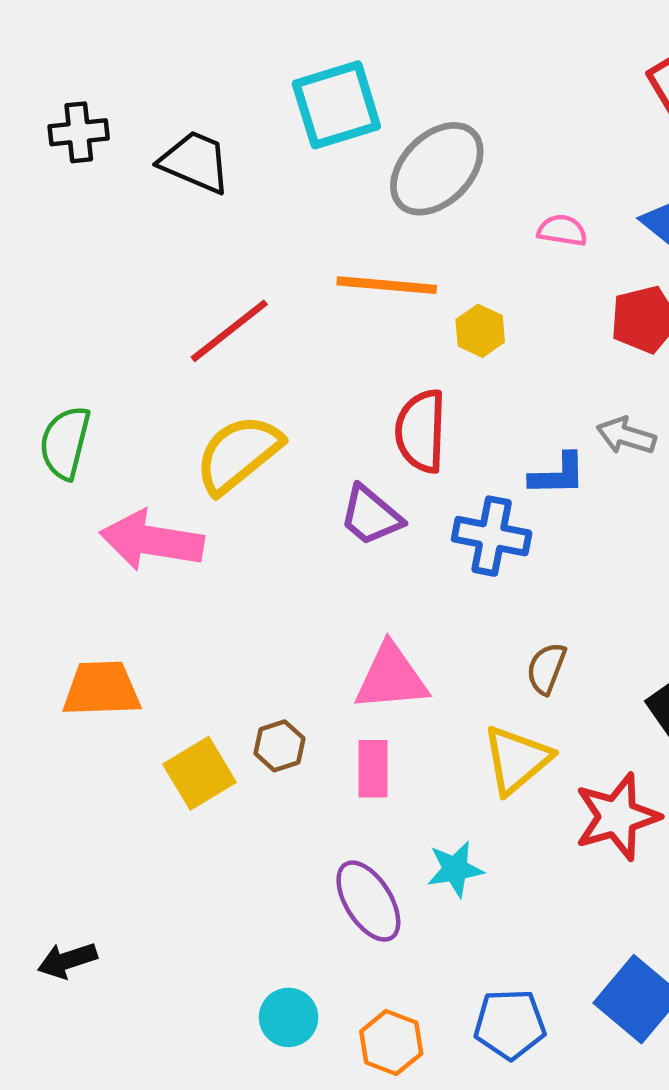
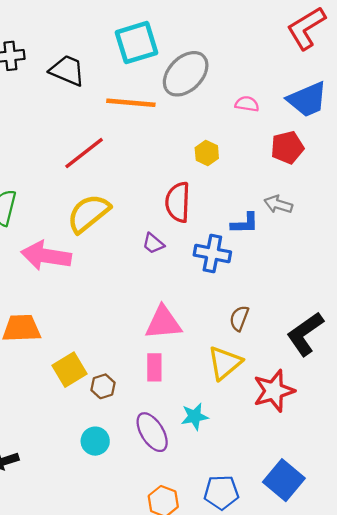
orange line: (387, 285) -> (131, 103), moved
purple trapezoid: (371, 516) -> (153, 243), size x0.7
brown hexagon: (279, 746) -> (103, 386), moved
cyan circle: (289, 1017) -> (95, 441), moved

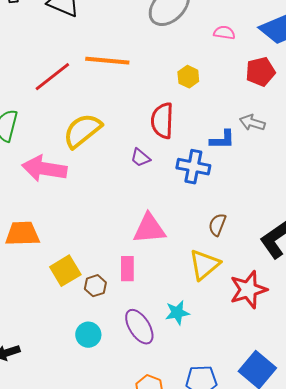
orange line: (131, 103) -> (107, 61), moved
red line: (84, 153) -> (52, 77), moved
pink rectangle: (154, 367) -> (127, 269), moved

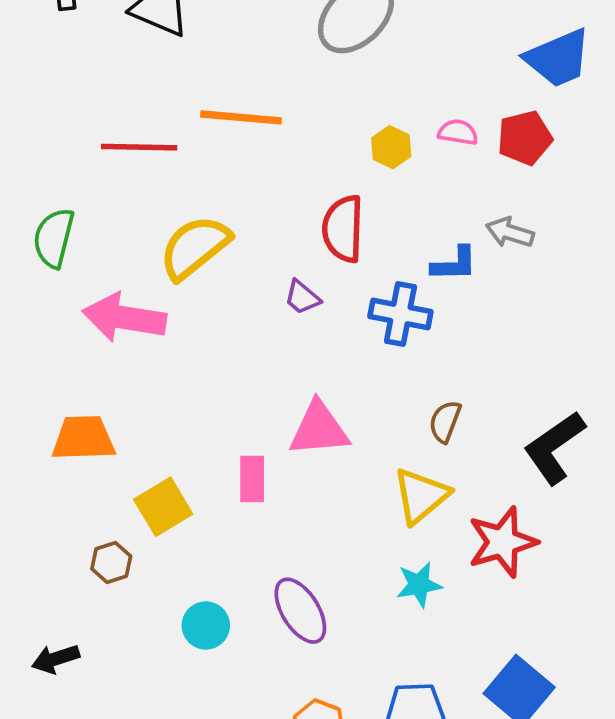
pink semicircle: (224, 33) -> (458, 132), moved
red line: (52, 77) -> (139, 147), turned 39
pink rectangle: (127, 269) -> (252, 479), moved
brown hexagon: (95, 286) -> (111, 562), moved
cyan star: (177, 313) -> (419, 585), moved

